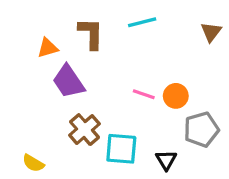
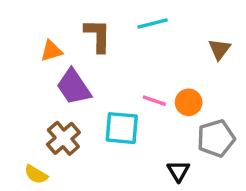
brown triangle: (211, 32) -> (219, 49), moved
brown cross: (84, 130) -> (63, 138), moved
cyan square: (121, 149) -> (122, 128), moved

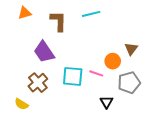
brown triangle: (219, 49) -> (131, 49), moved
orange triangle: (51, 51) -> (25, 13), moved
pink line: (154, 101) -> (96, 73), moved

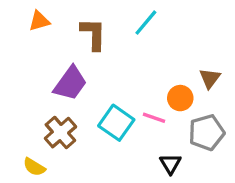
cyan line: (91, 14) -> (146, 23), turned -36
purple trapezoid: (44, 52) -> (70, 83), turned -110
cyan square: (73, 76) -> (116, 123), turned 30

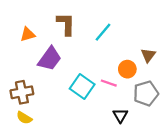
orange triangle: (39, 21) -> (28, 34), moved
cyan line: (146, 23) -> (103, 32), moved
brown cross: (60, 133) -> (22, 92), moved, turned 30

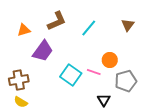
brown L-shape: (66, 24) -> (57, 21), turned 65
brown triangle: (148, 55) -> (128, 25), moved

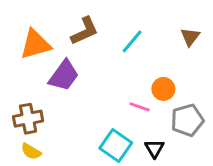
orange triangle: (24, 30) -> (35, 44), size x1.6
cyan square: (71, 75) -> (116, 145), moved

